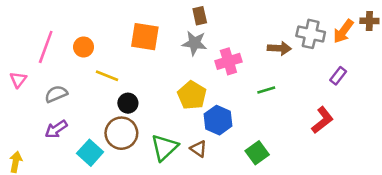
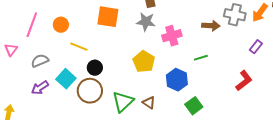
blue hexagon: (218, 120) -> (177, 80), moved
cyan square: (90, 153) -> (66, 79), moved

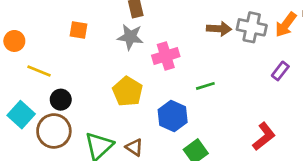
orange square: (108, 17) -> (78, 30), size x0.6
brown arrow: (211, 26) -> (219, 29), moved
red L-shape: (244, 81) -> (264, 136), moved

